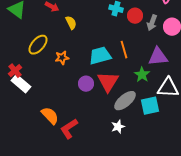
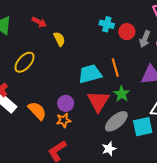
orange star: (62, 58) -> (64, 120), moved
green star: (142, 75) -> (122, 94), moved
purple circle: (86, 84) -> (66, 103), moved
orange semicircle: (50, 116) -> (37, 111), moved

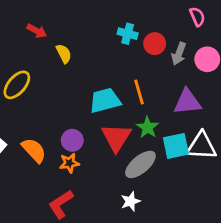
cyan square: (143, 127) -> (176, 146), moved

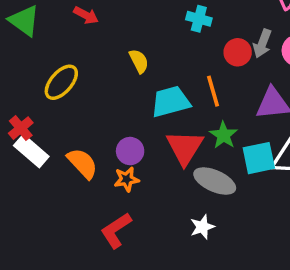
red circle: (155, 44) -> (238, 52), moved
yellow semicircle: (64, 54) -> (139, 61), moved
gray ellipse: (140, 164) -> (215, 181), turned 64

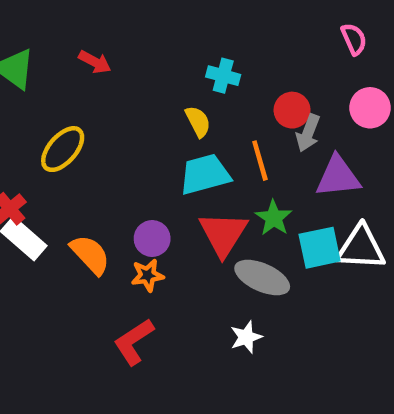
cyan cross: (199, 19) -> (223, 76), moved
gray arrow: (262, 43) -> (308, 133), moved
yellow semicircle: (139, 61) -> (198, 122), moved

